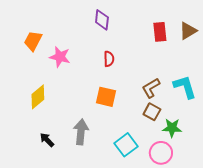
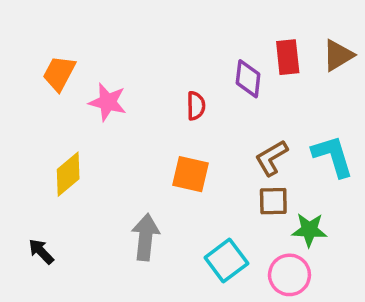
purple diamond: (102, 20) -> (248, 79), moved
brown square: (152, 112) -> (273, 201), turned -30
black arrow: (47, 140) -> (41, 252), moved

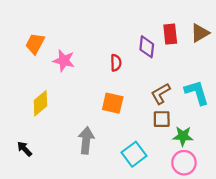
pink circle: (289, 275) -> (184, 163), moved

